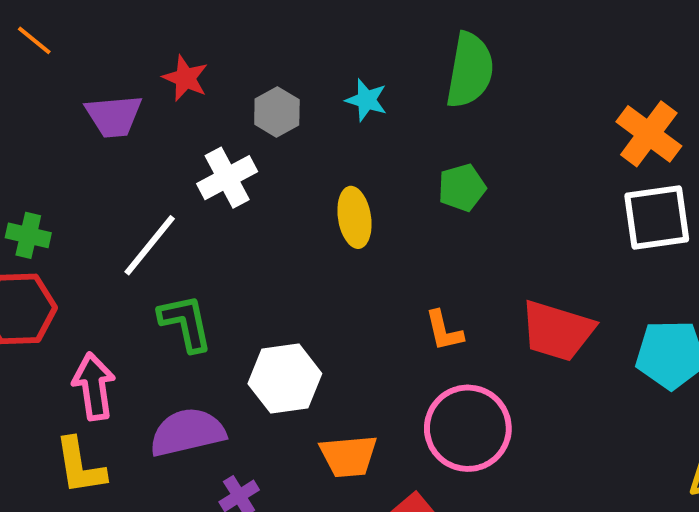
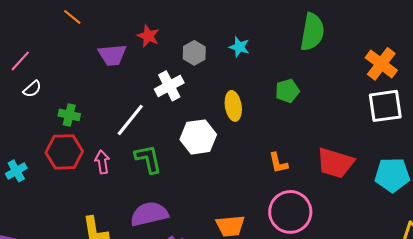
green semicircle: (470, 70) -> (312, 32), moved
white hexagon: (285, 379) -> (198, 137), moved
pink arrow: (94, 386) -> (102, 162), moved, size x0.7

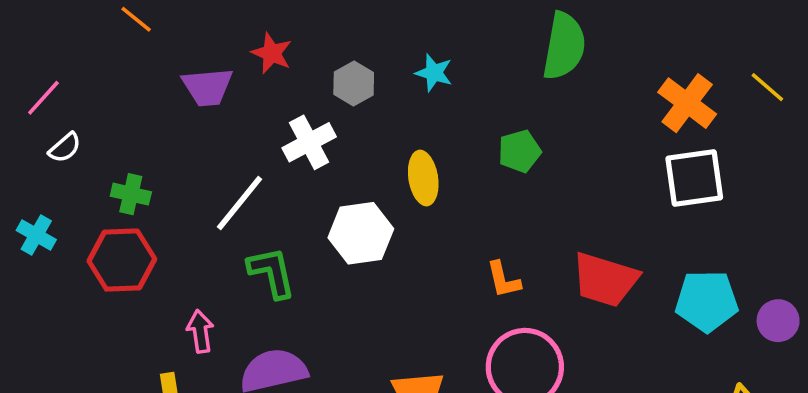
pink arrow: (102, 162) -> (200, 331), moved
cyan cross: (16, 171) -> (36, 235), moved, turned -30

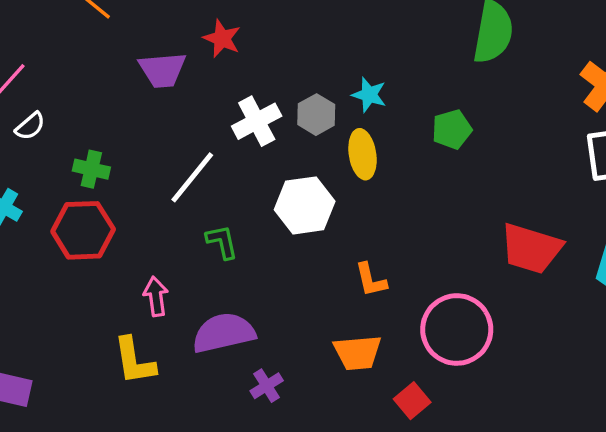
cyan star: (434, 73) -> (369, 95), moved
gray hexagon: (354, 83) -> (316, 115), moved
green L-shape: (272, 272) -> (222, 242), size x0.7
orange L-shape: (503, 280) -> (371, 280), moved

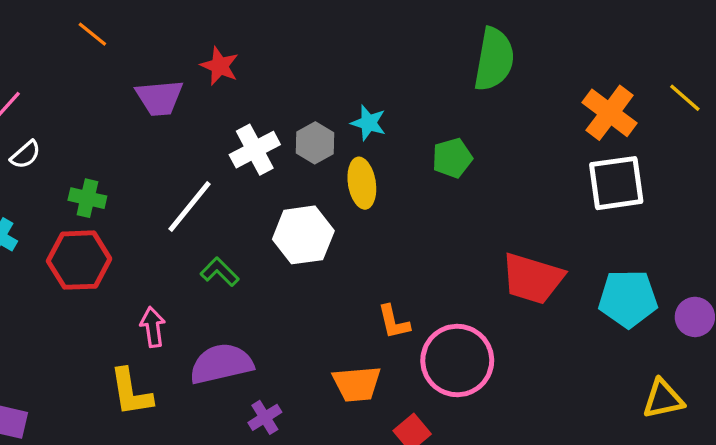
green L-shape: (222, 242) -> (220, 272), turned -33
orange L-shape: (371, 280) -> (394, 322), moved

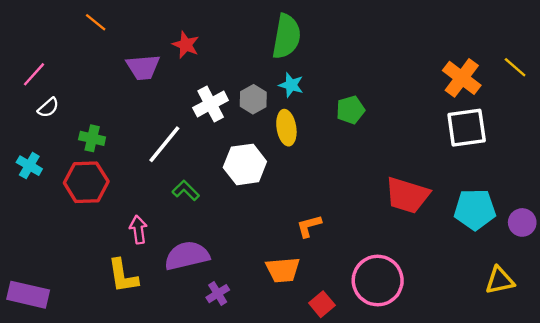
green semicircle: (494, 59) -> (286, 36), moved
orange L-shape: (394, 322) -> (309, 226), turned 88
pink circle: (457, 360) -> (378, 281), moved

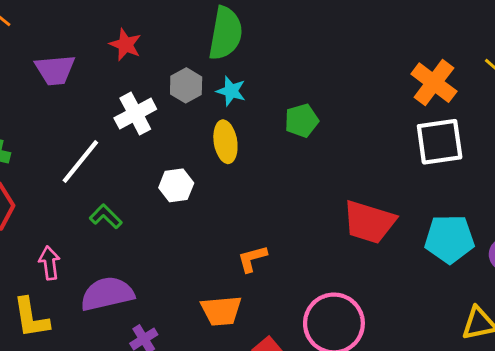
red star: (186, 45) -> (125, 45), moved
gray hexagon: (253, 99) -> (186, 85), moved
white hexagon: (245, 164) -> (176, 185), size x0.7

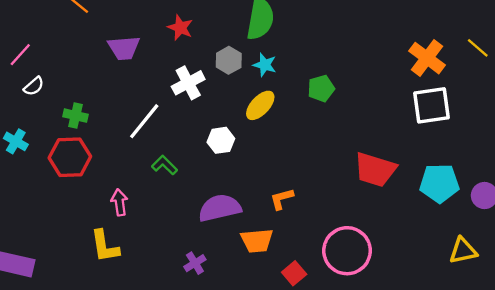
yellow ellipse: (225, 142) -> (260, 105), turned 52
purple semicircle: (107, 294) -> (220, 208), moved

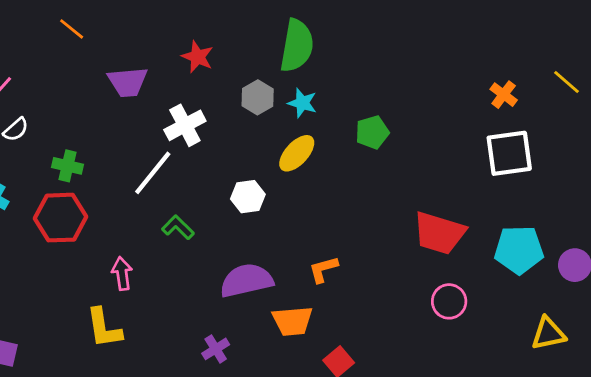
orange cross: (427, 58) -> (504, 95), size x0.6
white cross: (188, 83) -> (185, 125), moved
pink circle: (347, 251) -> (449, 301), moved, size x0.6

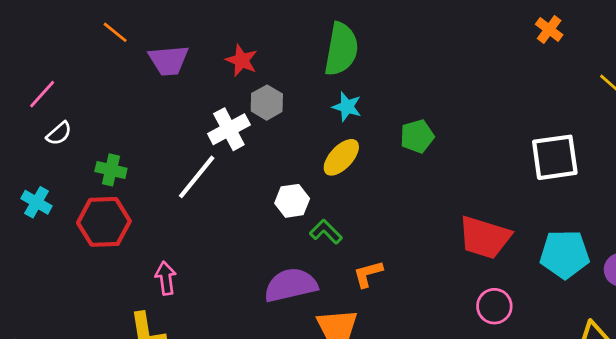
purple trapezoid: (128, 82) -> (169, 60), moved
orange cross: (504, 95) -> (549, 29), moved
gray hexagon: (258, 97) -> (267, 103), moved
green L-shape: (178, 227) -> (326, 232), moved

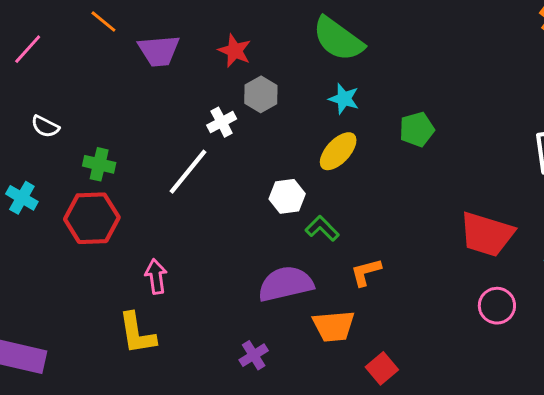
green semicircle: (341, 49) -> (338, 39), turned 116
pink line: (42, 94) -> (28, 49), moved
white cross: (229, 129) -> (222, 122), size x0.7
white semicircle: (59, 133) -> (45, 126), turned 68

